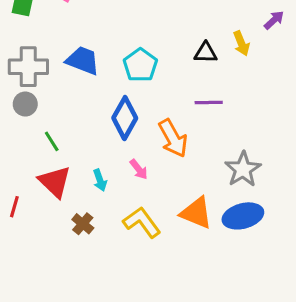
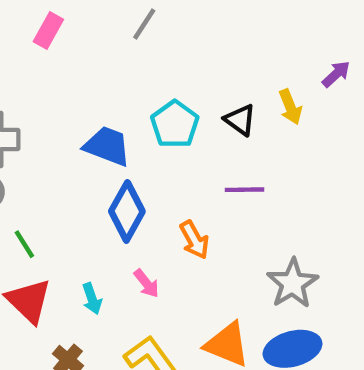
black triangle: (206, 53) -> (240, 120), turned 35
blue trapezoid: (83, 60) -> (107, 146), moved
cyan pentagon: (140, 65) -> (175, 124), moved
orange arrow: (173, 138) -> (194, 240), size x0.7

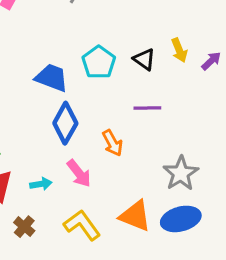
purple arrow: (336, 74) -> (211, 61), moved
pink arrow: (146, 283) -> (79, 173), size x1.4
cyan arrow: (92, 299) -> (41, 184), turned -80

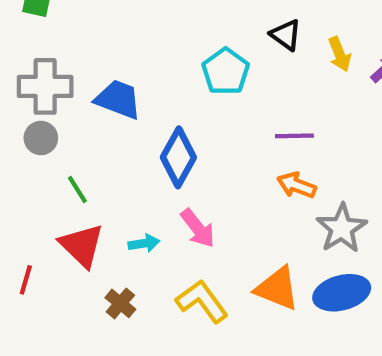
black triangle: (144, 59) -> (286, 35), moved
blue trapezoid: (52, 78) -> (118, 99), moved
orange arrow: (112, 143) -> (297, 185), moved, turned 140

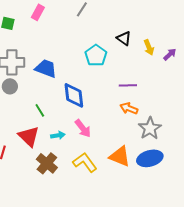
blue diamond: (178, 157) -> (74, 95), turned -36
green line: (77, 190) -> (40, 110), moved
brown cross: (120, 303) -> (47, 163), size x1.5

